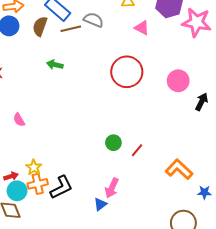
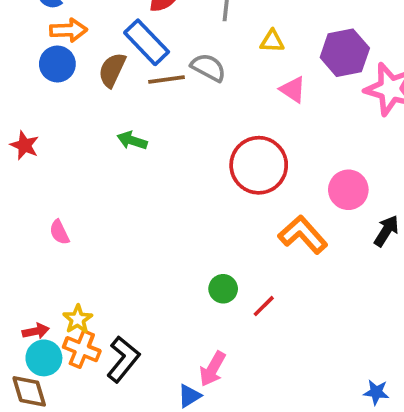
orange L-shape: (179, 169) -> (303, 235), moved
orange cross: (38, 184) -> (82, 349), turned 30
black L-shape: (61, 187) -> (123, 359), turned -30

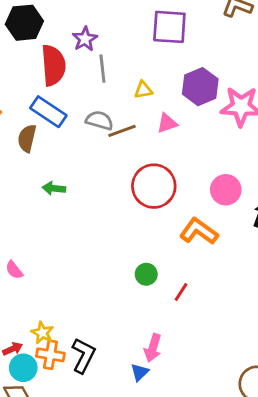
brown line: (166, 80) -> (122, 131), moved
pink triangle: (293, 90) -> (167, 123), turned -40
green circle: (223, 289) -> (146, 274), moved

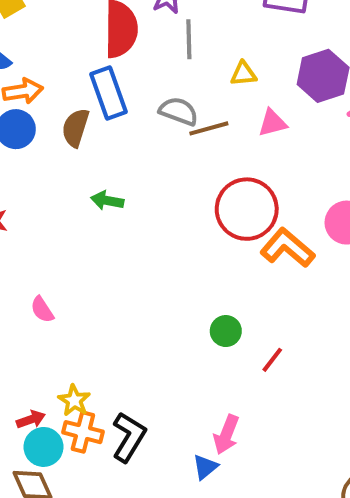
blue rectangle: (48, 112) -> (109, 93), turned 32
orange L-shape: (199, 231) -> (287, 248), moved

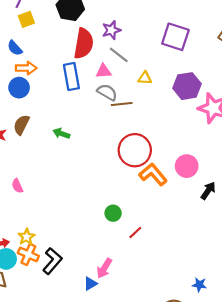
gray line: (189, 39) -> (119, 55), turned -60
pink triangle: (272, 123) -> (104, 71), moved
brown semicircle: (76, 128) -> (21, 125), moved

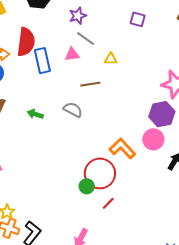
purple square: (175, 37) -> (138, 19), size x0.6
red semicircle: (84, 44) -> (26, 42), moved
purple hexagon: (187, 86) -> (162, 114), moved
gray semicircle: (107, 92) -> (73, 110), moved
red circle: (135, 150) -> (100, 173), moved

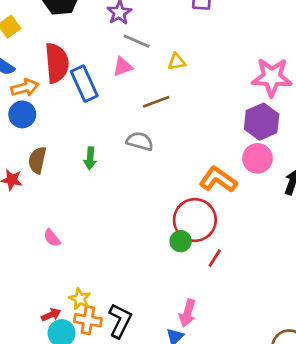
green arrow: (35, 114) -> (90, 158), turned -91

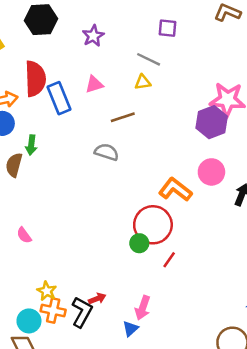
gray line: (137, 41) -> (149, 59), moved
purple hexagon: (262, 122) -> (212, 122), moved
green arrow: (90, 158) -> (31, 145), moved
red arrow: (51, 315) -> (97, 299), moved

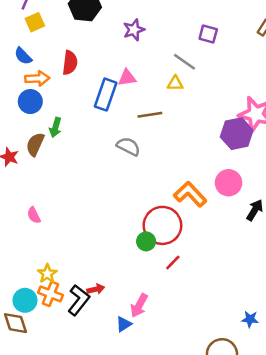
red semicircle: (35, 79) -> (70, 63), size x0.7
blue rectangle: (59, 98) -> (106, 95), moved, turned 32

